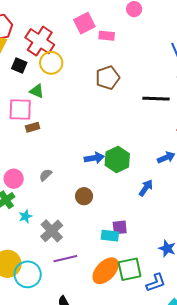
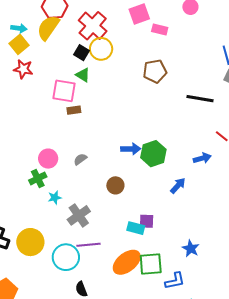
black square: (19, 66) -> (81, 53), moved
cyan circle: (28, 274) -> (66, 257), moved

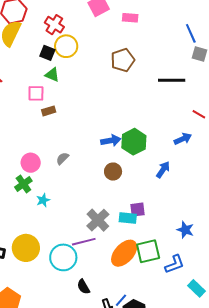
red cross: (93, 26) -> (54, 25), size x0.7
pink rectangle: (160, 29) -> (130, 18), moved
pink square: (64, 91) -> (36, 93), size x0.7
brown circle: (115, 185) -> (113, 172), moved
gray cross: (79, 215) -> (98, 220), moved

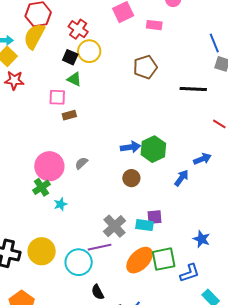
blue arrow: (183, 139) -> (202, 159), moved
pink circle: (31, 163) -> (49, 166), size x1.5

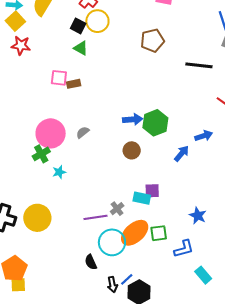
pink square: (57, 97) -> (59, 78), moved
gray cross: (115, 226) -> (117, 209), moved, size x0.6
green square: (164, 259) -> (159, 233), size x0.7
cyan circle: (79, 262) -> (112, 242), moved

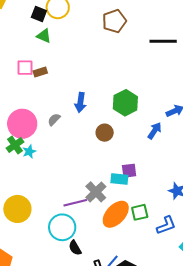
blue arrow: (133, 119) -> (80, 102), moved, turned 108
cyan star: (59, 172) -> (29, 151), moved
gray cross: (117, 209) -> (96, 192), size x1.5
cyan circle: (112, 242) -> (62, 227), moved

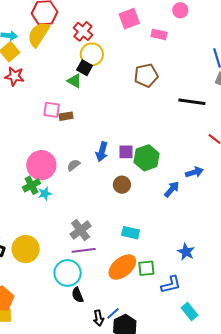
black square: (39, 14) -> (85, 68), moved
purple square: (129, 171) -> (126, 152), moved
gray cross: (96, 192) -> (81, 230), moved

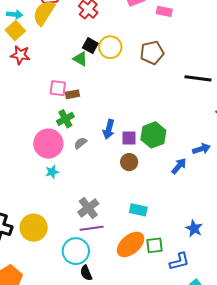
yellow circle: (92, 54) -> (110, 47), moved
purple square: (126, 152) -> (129, 138), moved
green cross: (31, 185) -> (65, 119), moved

